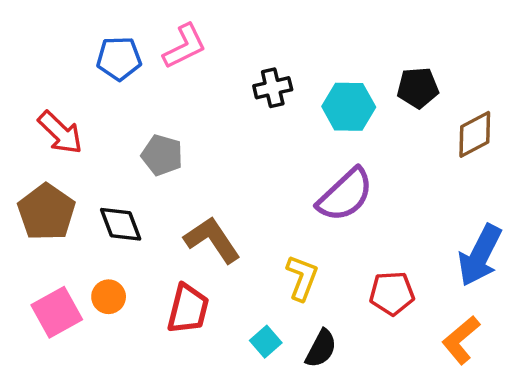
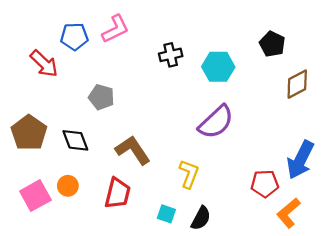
black pentagon: (418, 88) -> (272, 44), moved, turned 30
red arrow: (60, 133) -> (44, 64), moved
red pentagon: (392, 293) -> (265, 184), moved
cyan square: (266, 342) -> (166, 214), turned -30

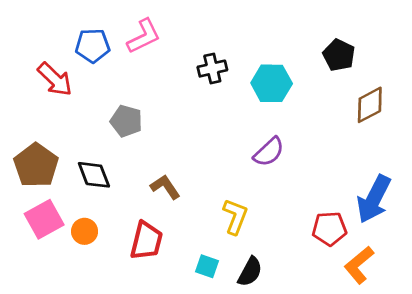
purple semicircle: (216, 122) -> (269, 152), size x0.7
brown L-shape: (133, 150) -> (165, 187), size x0.7
pink square: (35, 196) -> (44, 219), moved

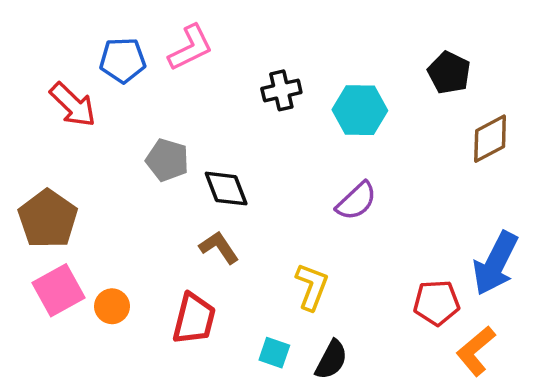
black diamond: (94, 175) -> (226, 189), moved

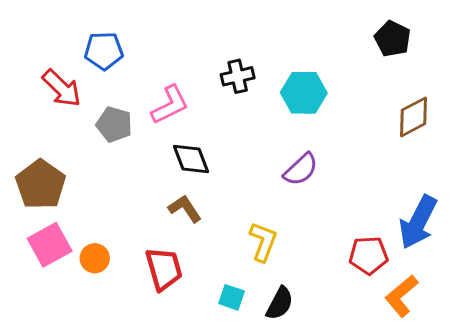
pink L-shape: (190, 48) -> (170, 105), moved
black pentagon: (449, 73) -> (392, 39), moved
gray pentagon: (167, 160) -> (114, 124), moved
red trapezoid: (194, 319) -> (164, 269), turned -30

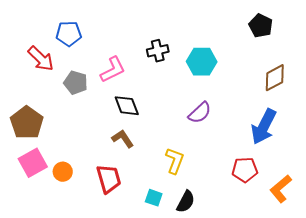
blue arrow: (418, 222) -> (264, 127), moved
orange L-shape: (402, 296) -> (281, 189), moved

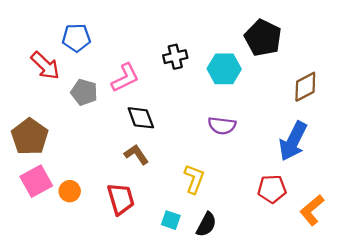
black pentagon: (261, 26) -> (263, 38), moved, size x1.4
purple semicircle: (200, 113) -> (222, 126), turned 50

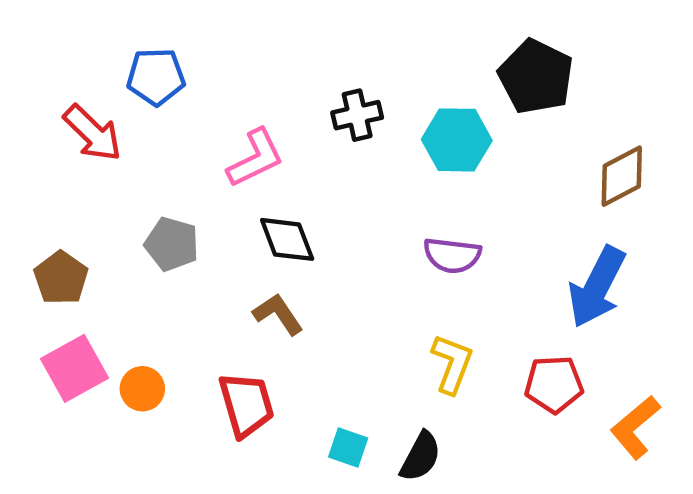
gray pentagon: (84, 92) -> (172, 244), moved
brown pentagon: (30, 137) -> (61, 278), size x0.7
yellow L-shape: (194, 179) -> (452, 364), moved

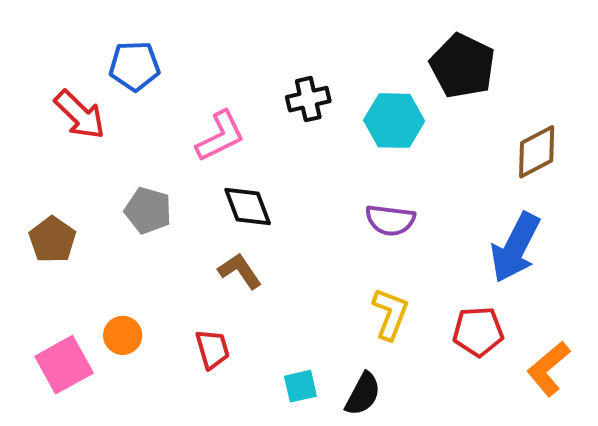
pink square: (74, 368) -> (64, 365), moved
red trapezoid: (246, 405) -> (213, 349), size x0.7
cyan square: (348, 448) -> (300, 386), turned -32

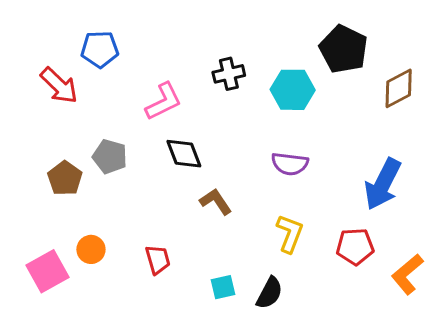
brown diamond: (537, 152) -> (399, 88), moved
brown pentagon: (52, 240) -> (65, 178), moved
brown L-shape: (240, 271) -> (216, 202), moved

